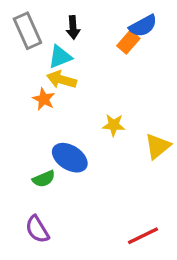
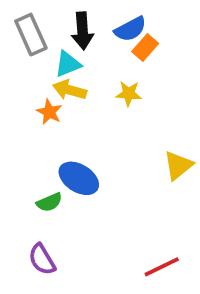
blue semicircle: (143, 26) -> (130, 29), moved
black arrow: (73, 27) -> (82, 31), size x1.4
yellow star: (114, 125) -> (129, 94), moved

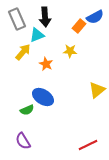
blue semicircle: (130, 29) -> (95, 17), moved
yellow arrow: (70, 90) -> (23, 52), moved, turned 114
orange star: (49, 112) -> (46, 64), moved

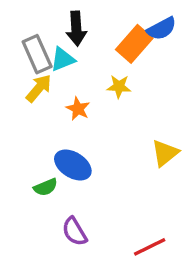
gray rectangle: (17, 19) -> (37, 54), moved
orange rectangle: (79, 26) -> (134, 44), size x1.5
purple semicircle: (23, 141) -> (75, 232), moved

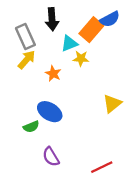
cyan triangle: (63, 59) -> (69, 43), moved

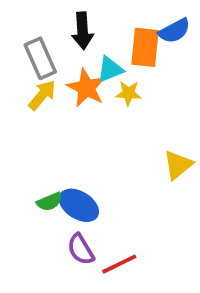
orange rectangle: (91, 30) -> (145, 47), turned -35
orange star: (53, 74) -> (86, 88), moved, size x1.5
blue ellipse: (50, 112) -> (79, 205), moved
red line: (102, 167) -> (119, 264), moved

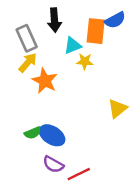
orange star: (86, 88) -> (45, 81), moved
purple semicircle: (81, 249) -> (53, 164), turned -30

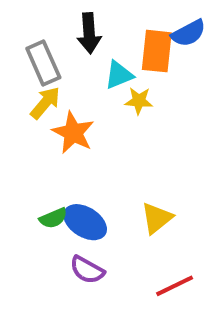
yellow triangle: (118, 109) -> (157, 218), moved
red line: (79, 174) -> (175, 286), moved

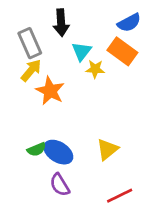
orange rectangle: (157, 51) -> (122, 51), moved, turned -60
cyan triangle: (119, 75) -> (81, 51), turned -30
purple semicircle: (87, 270) -> (60, 185), turned 30

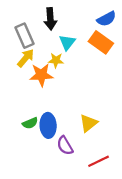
yellow star: (95, 69) -> (56, 60), moved
orange star: (50, 91) -> (41, 75), turned -30
blue ellipse: (58, 152) -> (48, 125), turned 55
purple semicircle: (60, 185) -> (65, 146), moved

